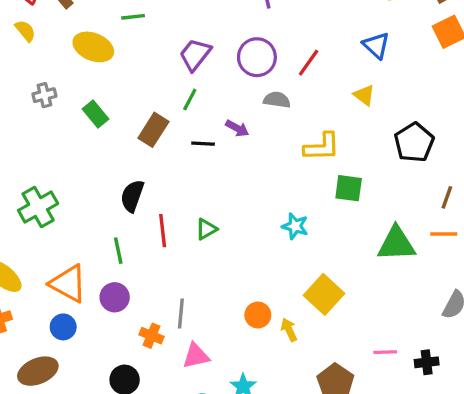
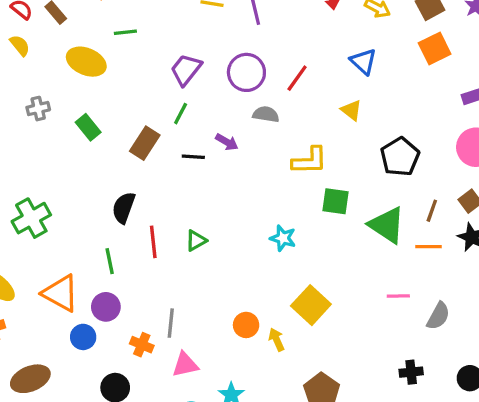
green triangle: (396, 244) -> (387, 225), moved, turned 36
blue circle: (63, 327) -> (83, 337), moved
pink line: (385, 352) -> (398, 296), moved

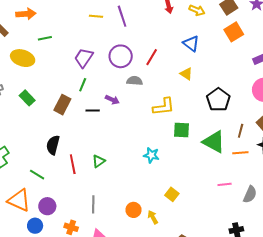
green line: (110, 261) -> (37, 175), moved, turned -42
yellow square: (311, 305) -> (172, 194), size x0.6
gray line: (171, 323) -> (93, 204), moved

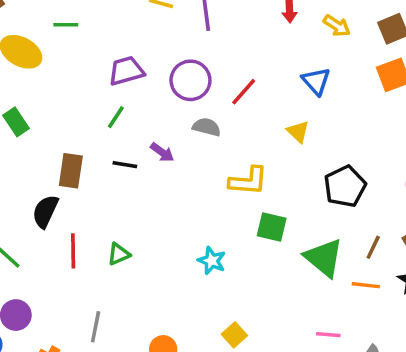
purple trapezoid: (84, 58) -> (126, 71), turned 30
brown rectangle: (62, 105) -> (71, 171), moved, turned -30

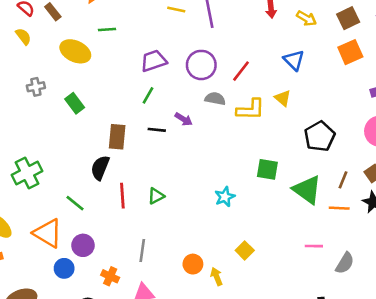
yellow L-shape: (248, 181) -> (251, 110), moved
cyan star: (212, 261) -> (225, 197), turned 30

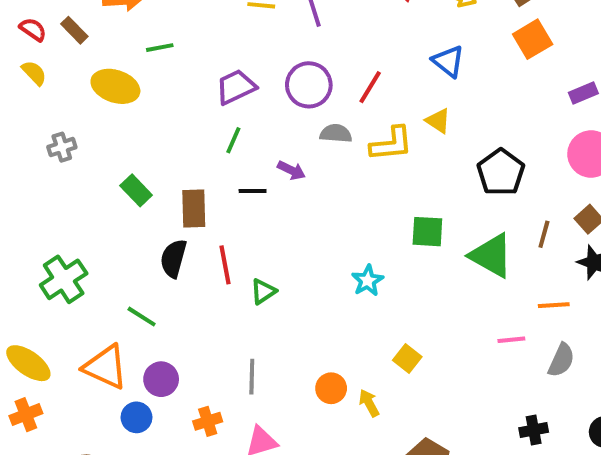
green rectangle: (75, 103) -> (136, 190), moved
red line: (122, 196) -> (225, 265), moved
orange line: (339, 208) -> (554, 305), moved
orange cross: (110, 276) -> (208, 421), turned -36

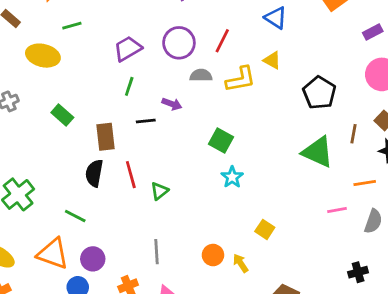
green rectangle: (136, 190) -> (62, 115), moved
green square: (427, 232) -> (221, 140), moved, turned 30

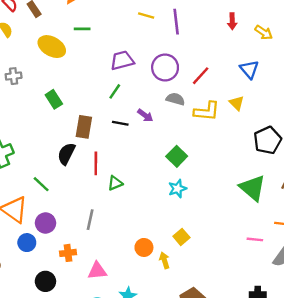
yellow square: (265, 229) -> (181, 237), moved
gray line: (156, 252) -> (90, 220), moved

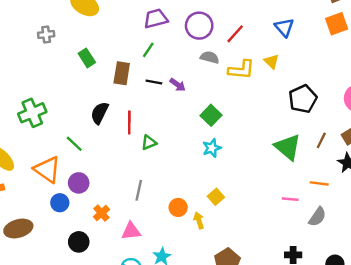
purple arrow: (145, 115) -> (178, 85), moved
brown rectangle: (84, 127) -> (122, 73), moved
gray line: (90, 220) -> (139, 190), moved
orange cross: (68, 253) -> (101, 213), turned -35

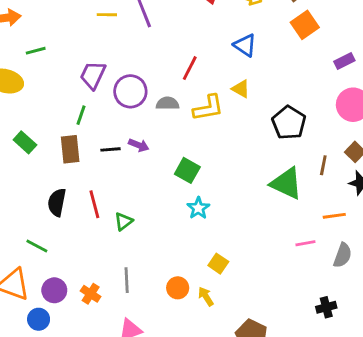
purple trapezoid: (156, 19) -> (93, 75), turned -35
purple circle: (199, 26) -> (130, 91), moved
green line: (148, 50) -> (81, 115), moved
orange cross: (101, 213) -> (91, 294), moved

